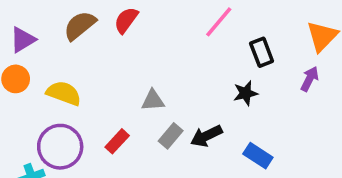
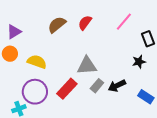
red semicircle: (126, 20) -> (85, 23), moved
brown semicircle: (80, 25) -> (57, 25), moved
gray triangle: (153, 100) -> (87, 66), size x1.5
red rectangle: (117, 141) -> (67, 89), size x1.5

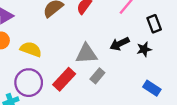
black arrow: (117, 86) -> (120, 44), moved

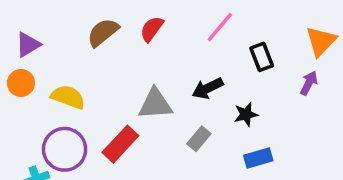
black star: (144, 49) -> (246, 114), moved
gray rectangle: (97, 76) -> (199, 139), moved
blue rectangle: (152, 88) -> (258, 158), turned -49

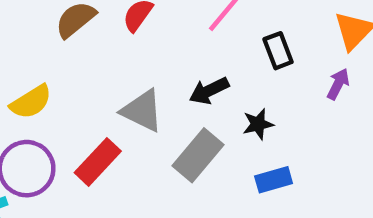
yellow semicircle: (68, 97) -> (31, 102), turned 128
gray triangle: (155, 104) -> (142, 111), turned 30
gray rectangle: (199, 139) -> (198, 155), size x1.6

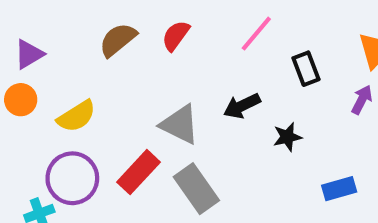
gray rectangle: (198, 155) -> (196, 189), moved, turned -75
blue rectangle: (274, 180) -> (339, 189), moved

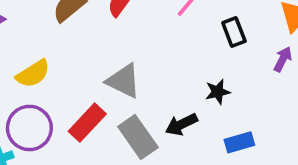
black arrow: (242, 106) -> (181, 124), moved
blue rectangle: (339, 189) -> (239, 142), moved

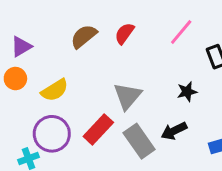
gray triangle: (124, 81) -> (127, 96), turned 44
black star: (218, 92) -> (187, 92), moved

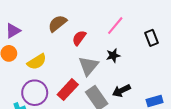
pink line: (181, 32) -> (115, 26), moved
red semicircle: (124, 33) -> (79, 38), moved
black star: (187, 92) -> (113, 55), moved

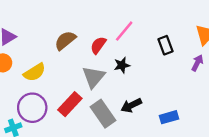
brown semicircle: (57, 23) -> (65, 40), moved
red semicircle: (79, 38) -> (98, 45), moved

